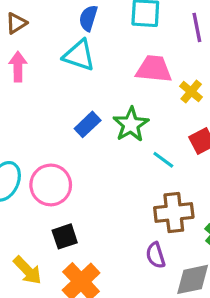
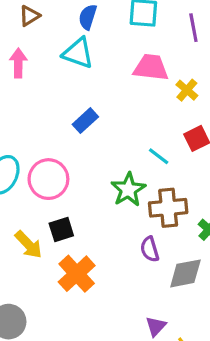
brown triangle: (16, 23) -> (29, 16), moved
green star: (131, 124) -> (128, 190), moved
yellow arrow: (28, 270) -> (28, 245), moved

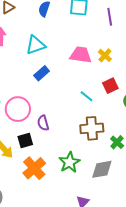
cyan triangle: (78, 53) -> (36, 45), moved, turned -40
pink trapezoid: (151, 67) -> (81, 55), moved
green star: (128, 190) -> (69, 162), moved
purple semicircle: (150, 249) -> (43, 123), moved

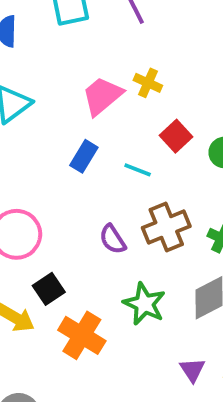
pink trapezoid: (81, 55) -> (102, 96), turned -30
blue rectangle: (42, 73) -> (84, 156), moved
purple semicircle: (43, 123) -> (113, 239), moved

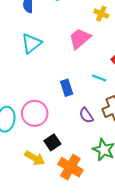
yellow cross: (148, 83) -> (101, 14), moved
blue rectangle: (84, 156) -> (67, 88), moved, turned -49

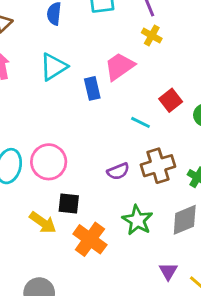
blue rectangle: (67, 88) -> (92, 88), moved
purple semicircle: (86, 115) -> (118, 171), turned -84
black square: (52, 142) -> (69, 203), turned 35

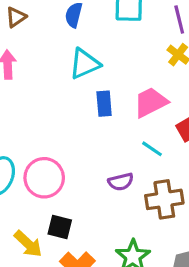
pink trapezoid: (119, 66) -> (151, 102), moved
cyan triangle: (53, 67) -> (85, 64), moved
purple semicircle: (118, 171) -> (121, 182), moved

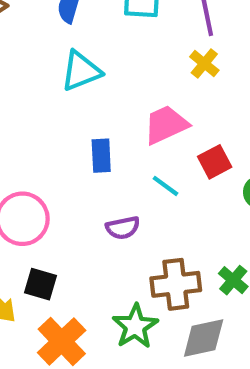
blue rectangle: (104, 104) -> (101, 156), moved
brown cross: (164, 199) -> (176, 284), moved

